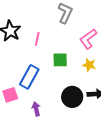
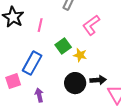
green square: (60, 60) -> (63, 46), turned -35
yellow star: (89, 65) -> (80, 55), moved

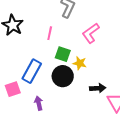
pink line: (40, 25) -> (50, 33), moved
green square: (63, 46) -> (63, 54), turned -35
black circle: (75, 83) -> (63, 76), moved

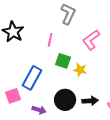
black circle: (63, 76) -> (65, 100), moved
black arrow: (98, 88) -> (90, 101), moved
purple arrow: (39, 103) -> (39, 110), turned 120

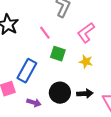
pink line: (50, 40) -> (45, 33), turned -48
yellow star: (80, 70) -> (86, 62), moved

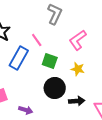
blue rectangle: (27, 71) -> (19, 58), moved
black circle: (60, 93) -> (55, 88), moved

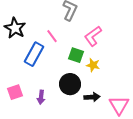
green square: (50, 61) -> (76, 55), moved
purple arrow: (26, 110) -> (41, 97), moved, turned 80

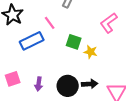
pink L-shape: (93, 36) -> (109, 23), moved
blue rectangle: (34, 54) -> (32, 41), turned 35
black circle: (70, 84) -> (68, 86), moved

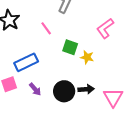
blue rectangle: (32, 41) -> (26, 62), moved
purple arrow: (39, 84) -> (35, 89), turned -48

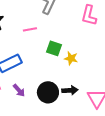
pink line: (46, 28) -> (30, 29), turned -64
pink L-shape: (105, 28) -> (89, 15), moved, turned -40

